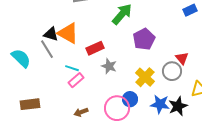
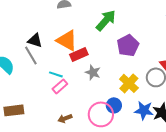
orange triangle: (68, 33) -> (67, 40), moved

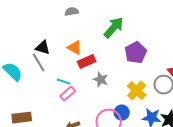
orange triangle: (67, 40) -> (75, 48), size x0.7

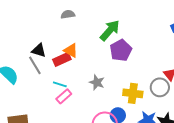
purple pentagon: (136, 53) -> (121, 50), moved
red rectangle: (87, 62) -> (62, 59), moved
yellow cross: (137, 91) -> (133, 93), turned -36

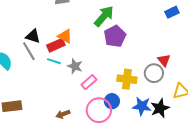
gray star: (97, 82) -> (75, 66), moved
cyan line: (60, 84) -> (54, 61), moved
pink rectangle: (64, 96) -> (89, 82), moved

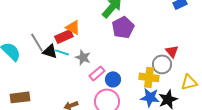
black triangle: (33, 36) -> (50, 51), moved
yellow cross: (127, 79) -> (149, 77), moved
blue circle: (112, 101) -> (113, 79), moved

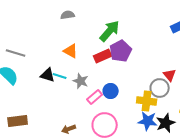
red rectangle: (64, 36) -> (103, 56), moved
gray line: (37, 42) -> (16, 53), moved, turned -42
blue circle: (113, 79) -> (111, 91), moved

